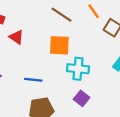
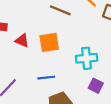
orange square: (59, 45) -> (49, 42), moved

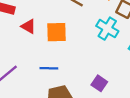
cyan cross: (87, 58) -> (107, 29), moved, turned 30

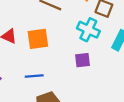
purple square: (99, 83) -> (83, 60), moved, turned -35

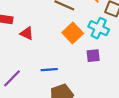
orange square: (38, 39) -> (73, 33), moved, turned -36

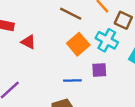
blue line: (49, 70) -> (72, 81), moved

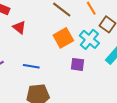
blue line: (72, 81) -> (31, 66), moved

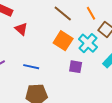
orange square: (63, 38) -> (63, 41), turned -30

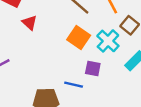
blue line: (31, 67) -> (74, 85), moved

